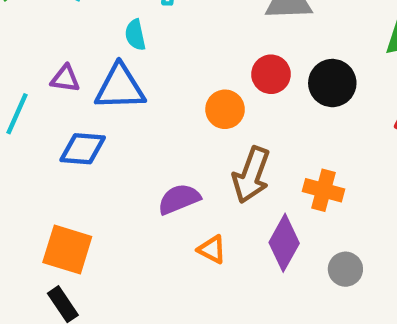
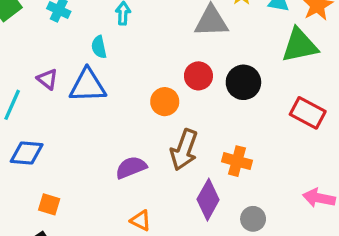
purple triangle: (65, 79) -> (47, 79), turned 30
blue diamond: (83, 149) -> (27, 153), moved
orange square: (67, 249) -> (49, 204), size x0.6
orange triangle: (212, 249) -> (141, 220), moved

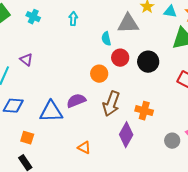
cyan semicircle: (99, 47) -> (106, 39), moved
blue triangle: (88, 86) -> (51, 112), moved
purple semicircle: (131, 167) -> (76, 101), moved
gray circle: (253, 219) -> (172, 141), moved

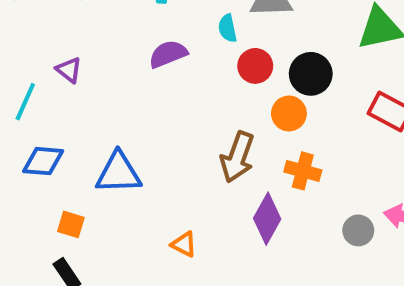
orange circle: (99, 74) -> (289, 113), moved
purple semicircle: (76, 101) -> (168, 54), moved

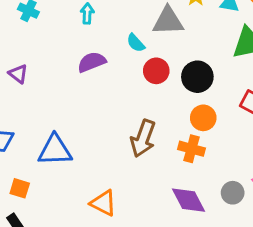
cyan semicircle: (227, 28) -> (136, 43), turned -30
orange circle: (289, 113) -> (203, 118), moved
purple diamond: (267, 219) -> (189, 200), moved, turned -57
orange triangle: (184, 244) -> (103, 203), size x1.4

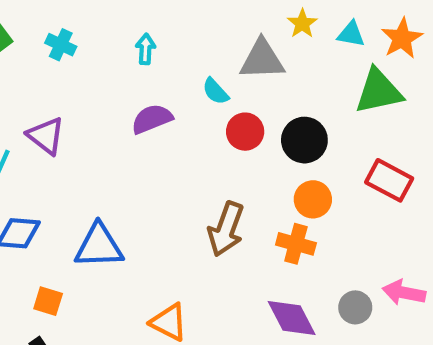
purple triangle: (18, 74) -> (46, 136), size x1.4

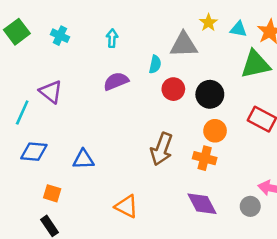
cyan semicircle: (215, 91) -> (155, 64), turned -126
blue triangle: (99, 246) -> (83, 159), size x0.7
gray circle: (355, 307) -> (250, 206), moved

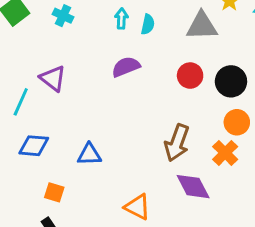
cyan semicircle: (155, 64) -> (148, 24), moved
orange cross: (205, 158) -> (225, 153), turned 30
purple diamond: (202, 204) -> (193, 187), moved

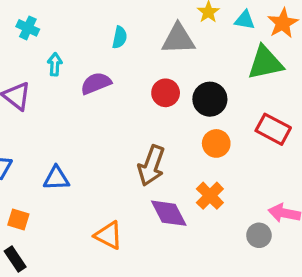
cyan arrow: (121, 19) -> (55, 64), moved
orange cross: (225, 153) -> (210, 196), moved

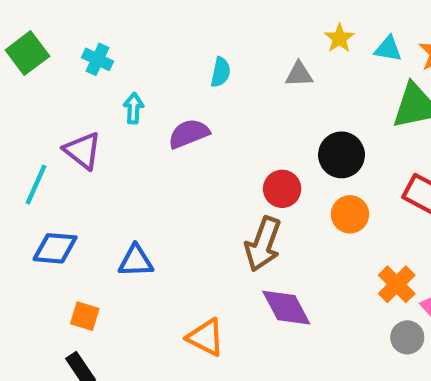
gray triangle: (178, 39) -> (299, 74), size x0.6
red circle: (166, 93) -> (282, 189), moved
orange cross: (210, 196) -> (397, 284), moved

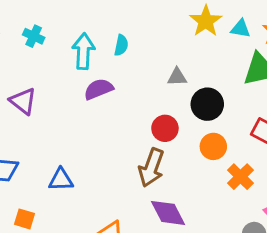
yellow star: (339, 38) -> (206, 21), size x1.5
gray triangle: (299, 74) -> (177, 77), moved
cyan arrow: (134, 108) -> (83, 51), moved, size x1.6
orange cross: (397, 284) -> (240, 177), moved

